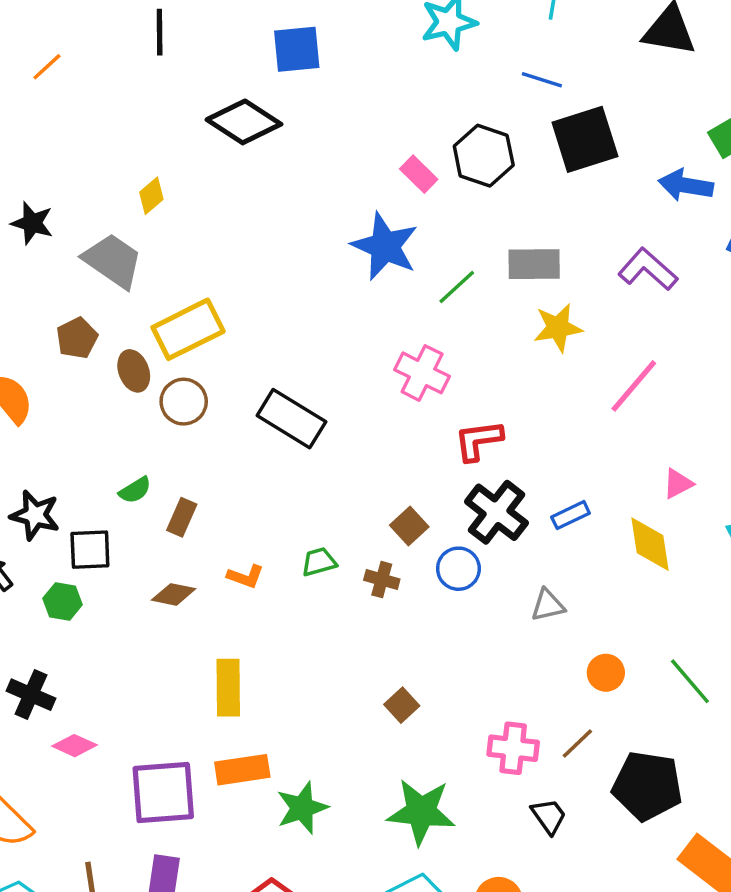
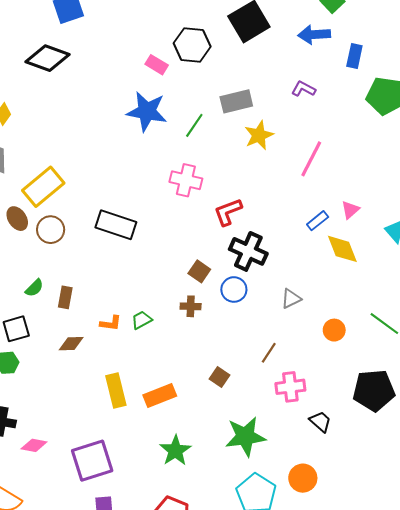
purple L-shape: (648, 269) -> (303, 89), size x0.7
blue rectangle: (571, 515) -> (318, 221), moved
green trapezoid: (319, 562) -> (142, 320), moved
brown line: (577, 744) -> (269, 353), moved
orange rectangle: (242, 770) -> (160, 396), moved

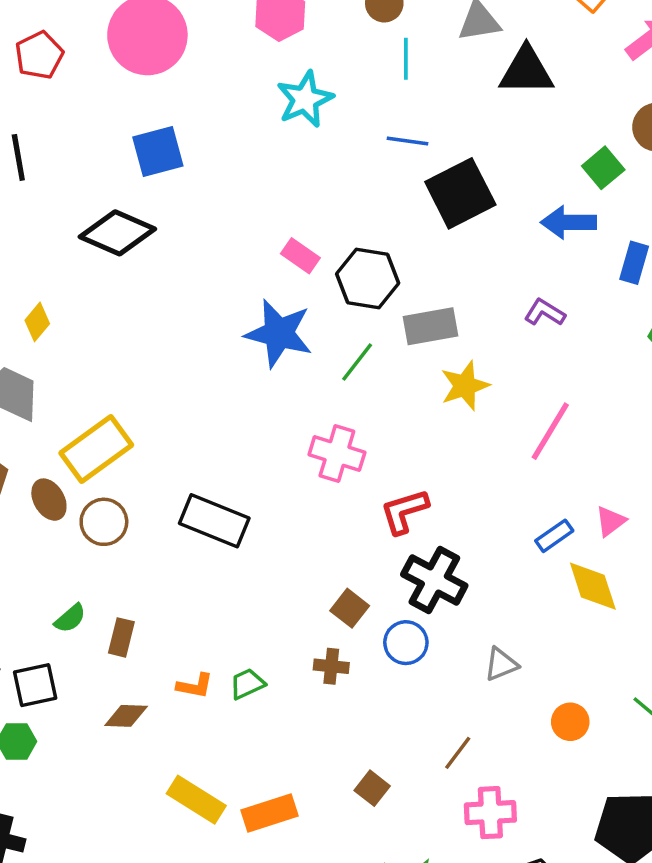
black hexagon: (192, 45) -> (368, 278), moved
yellow rectangle: (116, 390) -> (196, 800), turned -48

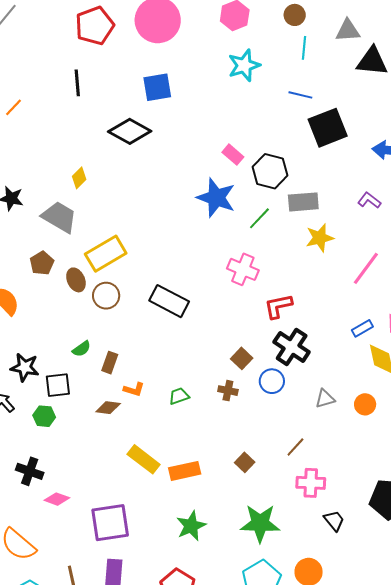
red pentagon: (39, 55) -> (95, 26), size x1.4
orange L-shape: (195, 686) -> (134, 389), moved
orange circle: (570, 722) -> (365, 404), moved

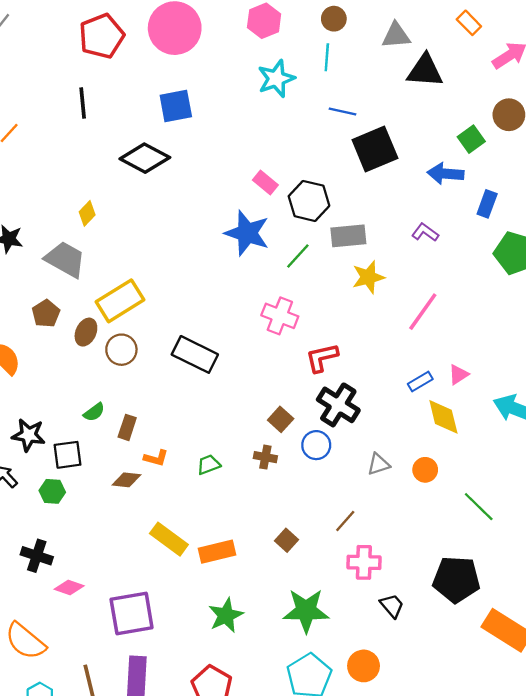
cyan line: (304, 48) -> (327, 57), moved
brown ellipse: (76, 280) -> (86, 332), turned 50

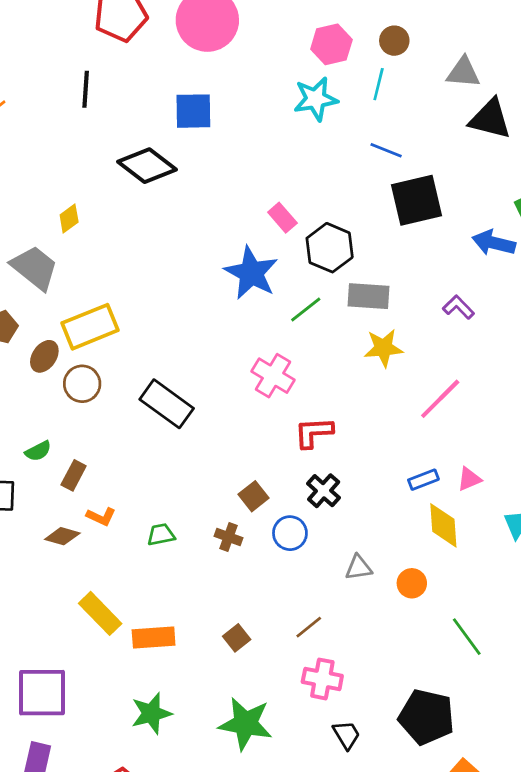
pink hexagon: (264, 21) -> (331, 44), moved
black cross: (338, 405) -> (324, 491), size x0.7

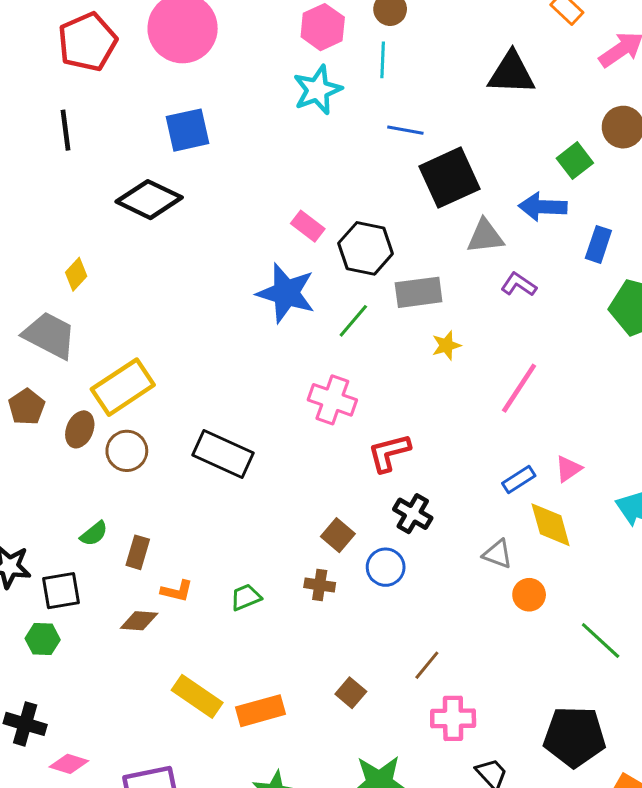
gray triangle: (463, 72) -> (485, 236), moved
yellow star: (384, 348) -> (446, 345), size x0.7
gray triangle: (359, 568) -> (498, 554), moved, turned 40

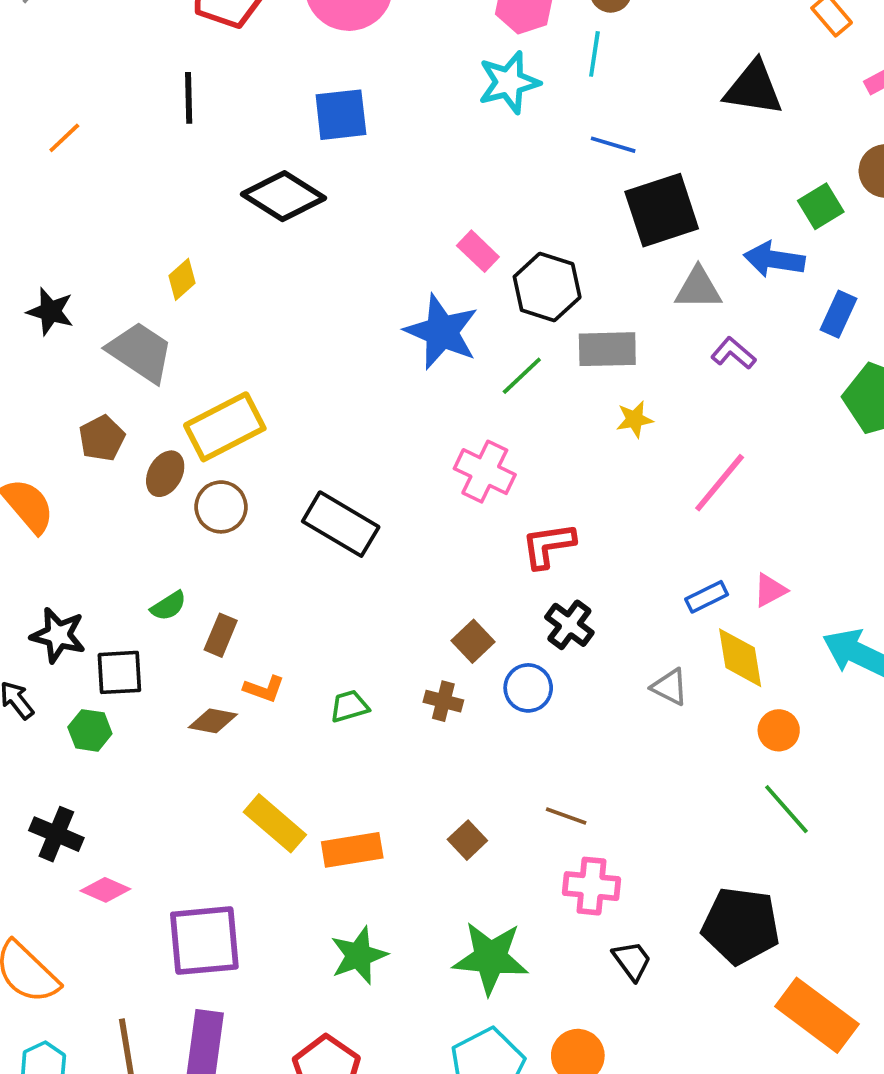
orange circle: (529, 595) -> (779, 730), moved
brown line: (427, 665) -> (566, 816), turned 64

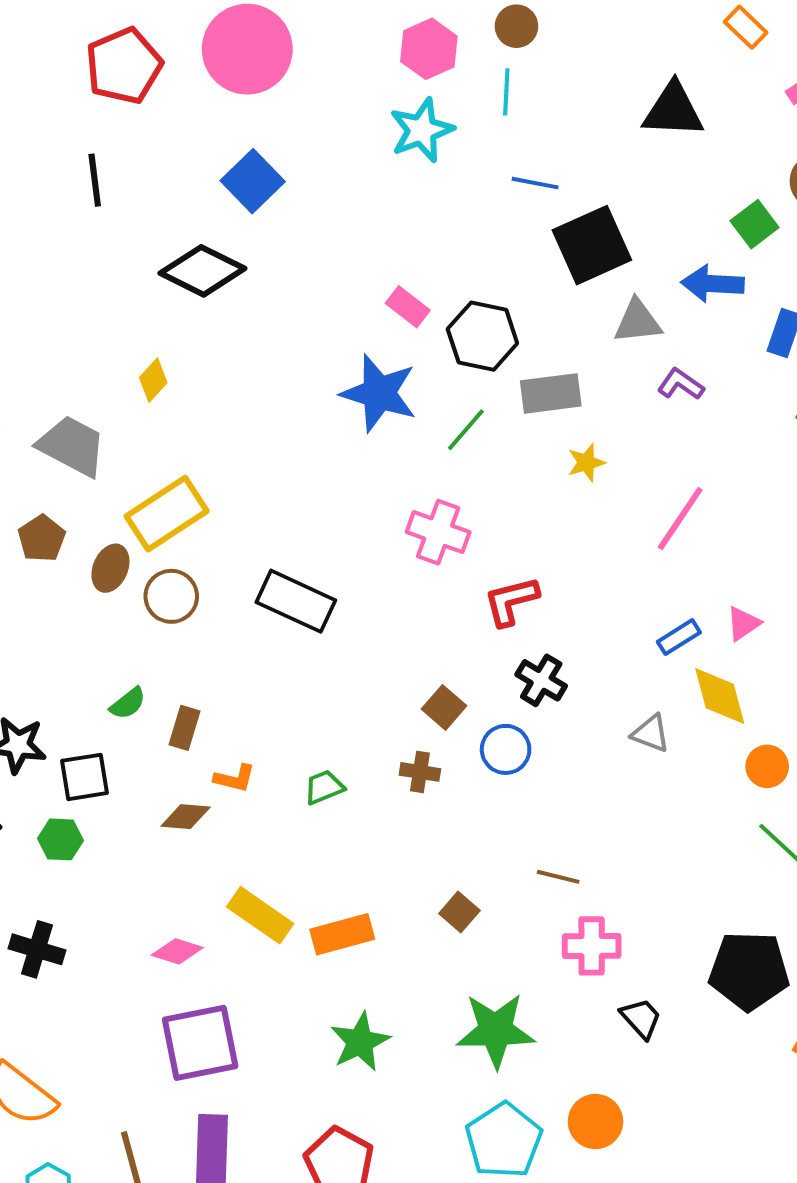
blue square: (341, 115) -> (253, 181), turned -32
yellow diamond: (182, 279) -> (153, 380), moved
pink diamond: (105, 890) -> (177, 951), moved

